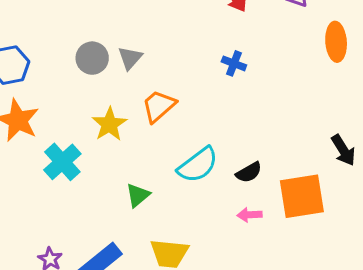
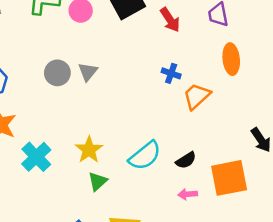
orange ellipse: (336, 42) -> (231, 59), moved
orange trapezoid: (159, 106) -> (197, 96), moved
yellow star: (109, 124) -> (89, 150), moved

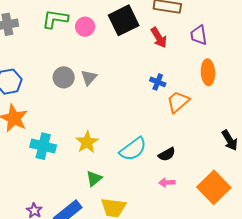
cyan cross: (36, 157) -> (43, 146), turned -35
orange square: (229, 178) -> (214, 187), moved, turned -36
green triangle: (98, 181) -> (94, 179), moved

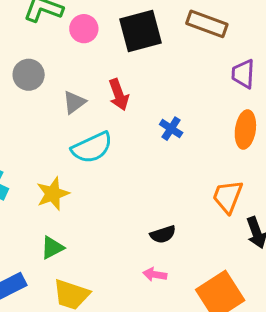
red arrow: (159, 38) -> (119, 95), moved
gray circle: (64, 77) -> (29, 75), moved
orange trapezoid: (178, 102) -> (228, 196), moved, turned -40
cyan semicircle: (133, 149) -> (92, 148), moved

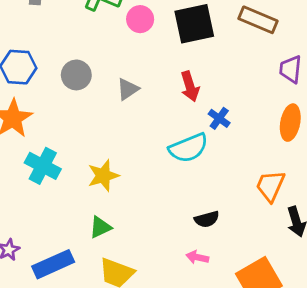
gray circle: (29, 75) -> (76, 75), moved
red arrow: (119, 95) -> (190, 86), moved
cyan semicircle: (92, 148) -> (188, 148), moved

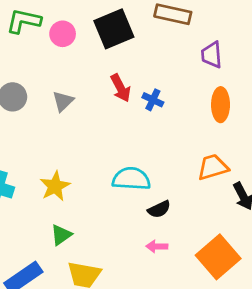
blue cross: (219, 118) -> (153, 100), moved
cyan semicircle: (188, 148) -> (131, 179), moved, turned -144
orange trapezoid: (270, 186) -> (213, 167), turned 60

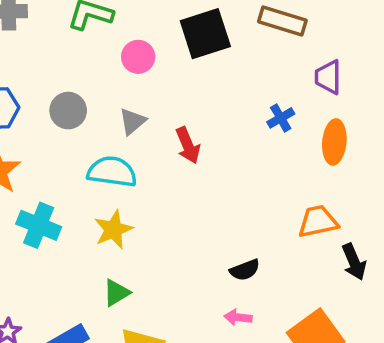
pink circle: (63, 34) -> (138, 57), moved
red arrow: (121, 88) -> (188, 145), moved
blue cross: (153, 100) -> (281, 118), moved, turned 30
cyan semicircle: (131, 179) -> (112, 172), moved

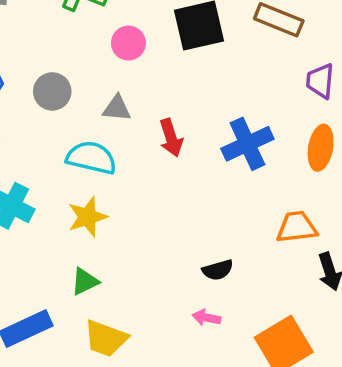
blue cross: (281, 118) -> (247, 144), moved, size x1.8
gray triangle: (132, 121) -> (117, 108), turned 40

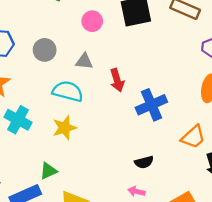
blue cross: (247, 144) -> (151, 105), moved
orange trapezoid: (297, 227) -> (193, 137), turned 144
green triangle: (85, 281) -> (48, 171), moved

